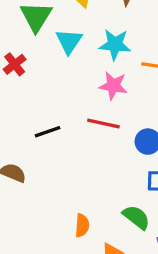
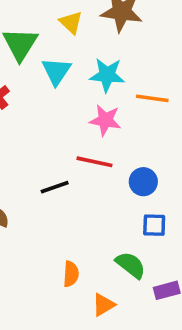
black line: (48, 132) -> (55, 187), moved

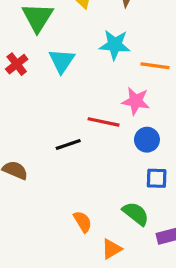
cyan triangle: (56, 71) -> (62, 61), moved
pink star: (105, 120) -> (136, 101), moved
orange semicircle: (71, 274) -> (83, 222), turned -35

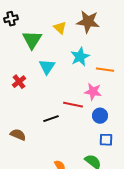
cyan star: (115, 45) -> (80, 57), turned -30
red cross: (17, 64) -> (19, 82), moved

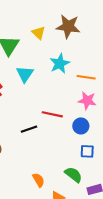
pink star: (93, 92) -> (87, 101), moved

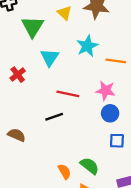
pink star: (87, 101) -> (106, 90), moved
red line: (52, 114) -> (68, 94), moved
green semicircle: (73, 175) -> (90, 166), moved

